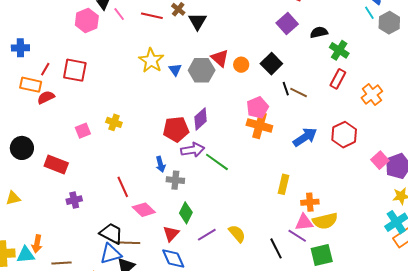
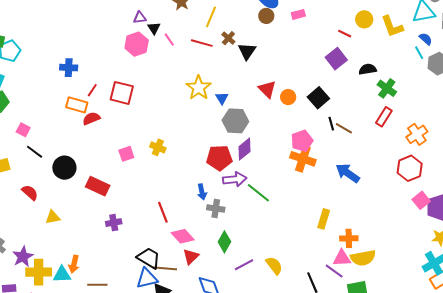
gray hexagon: (202, 70) -> (235, 121), moved
red hexagon: (344, 135) -> (410, 168), moved
blue arrow: (305, 137) -> (348, 173), turned -115
red triangle: (171, 234) -> (191, 256), moved

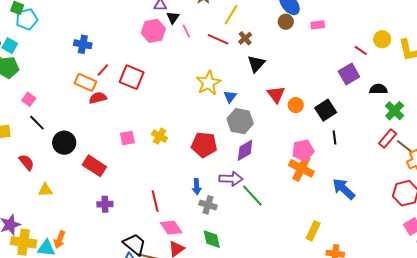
black triangle: (247, 51) -> (256, 64), moved
brown line: (344, 128) -> (404, 146), moved
red pentagon: (219, 158) -> (204, 145), moved
green diamond: (224, 242) -> (212, 239), turned -50

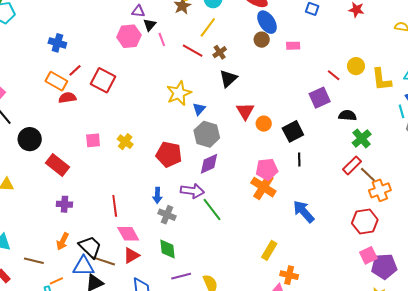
orange arrow: (60, 240) -> (63, 241), moved

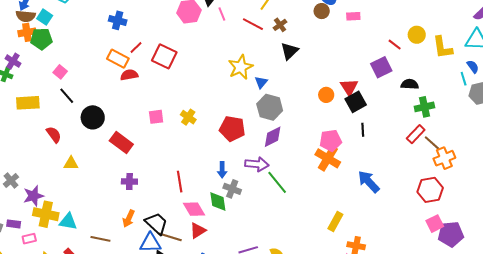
red triangle: (245, 111) -> (349, 87), moved
green cross: (362, 138) -> (424, 107), turned 30
green diamond: (167, 249) -> (218, 202), moved

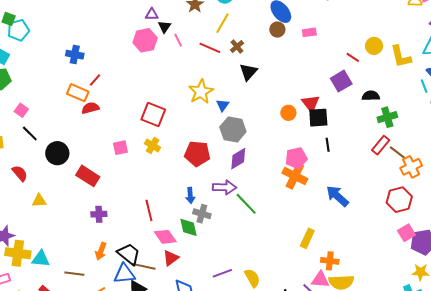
red square: (164, 56) -> (153, 115), moved
black square: (356, 102) -> (318, 118), turned 30

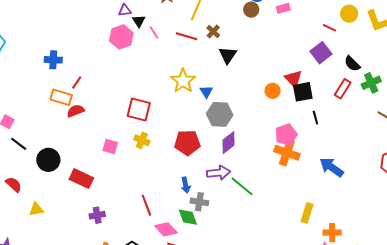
black semicircle: (371, 96) -> (352, 64), turned -126
red rectangle: (381, 145) -> (343, 89), moved
pink square: (120, 148) -> (110, 147), turned 35

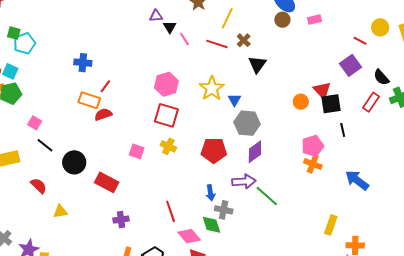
pink hexagon: (121, 37) -> (166, 84), moved
orange cross: (287, 153) -> (313, 164), size x0.7

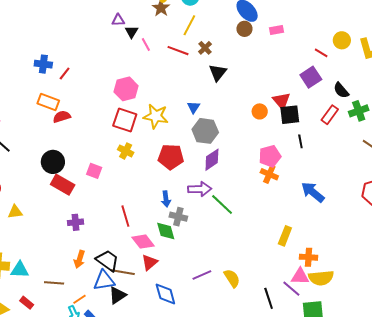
red line: (105, 86) -> (65, 74), moved
yellow star: (212, 88) -> (156, 116), moved, turned -30
pink square: (137, 151) -> (94, 171), moved
black circle: (74, 162) -> (53, 162), moved

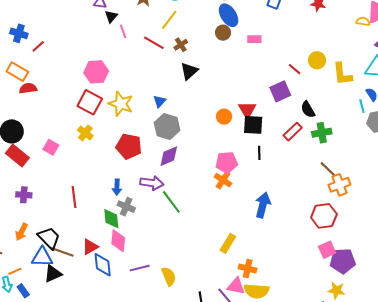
blue arrow: (313, 192) -> (263, 205), turned 55
pink diamond: (143, 242) -> (118, 241), moved, turned 35
blue diamond: (165, 294) -> (103, 265), moved

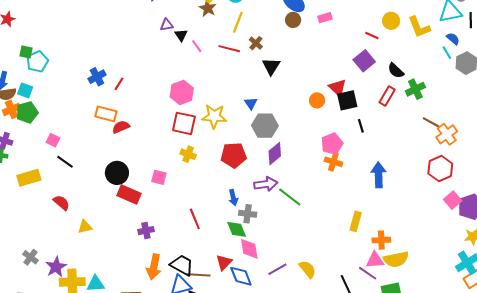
blue cross: (19, 33) -> (97, 77), turned -30
orange arrow: (22, 232) -> (154, 267), size x1.4

